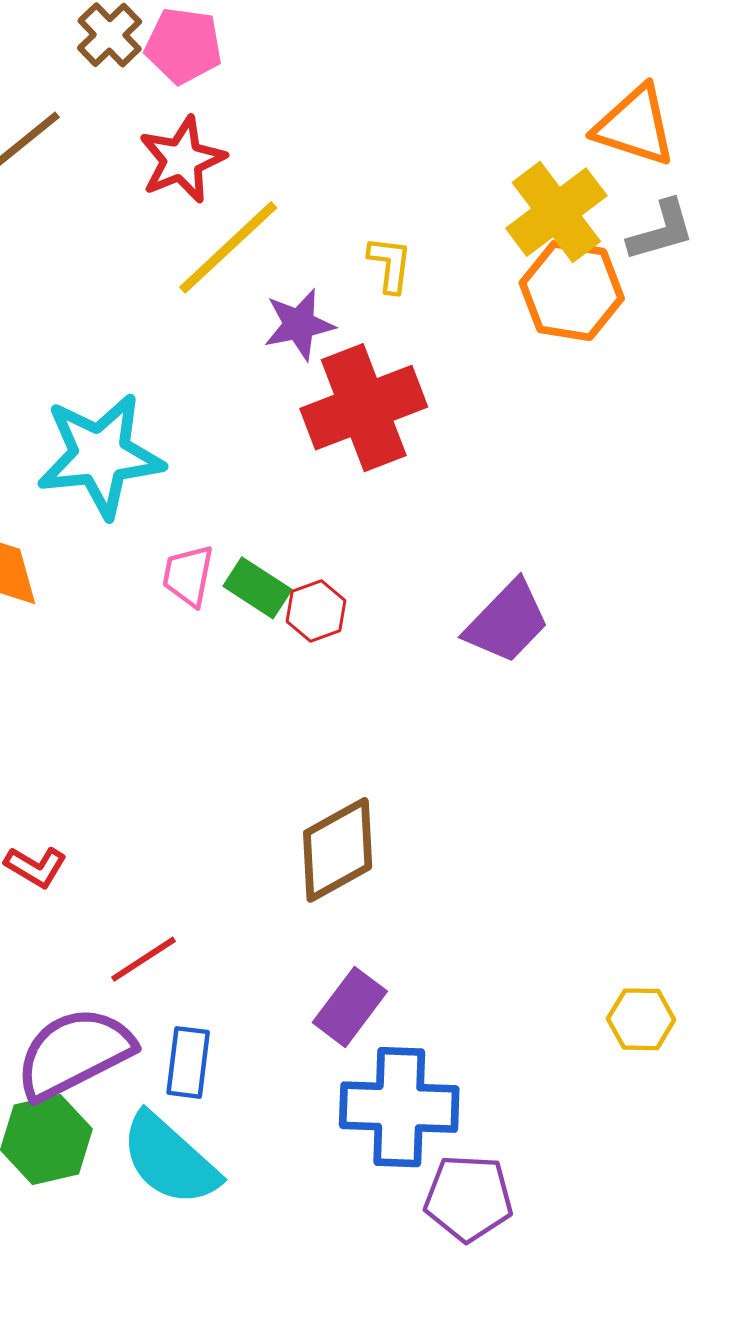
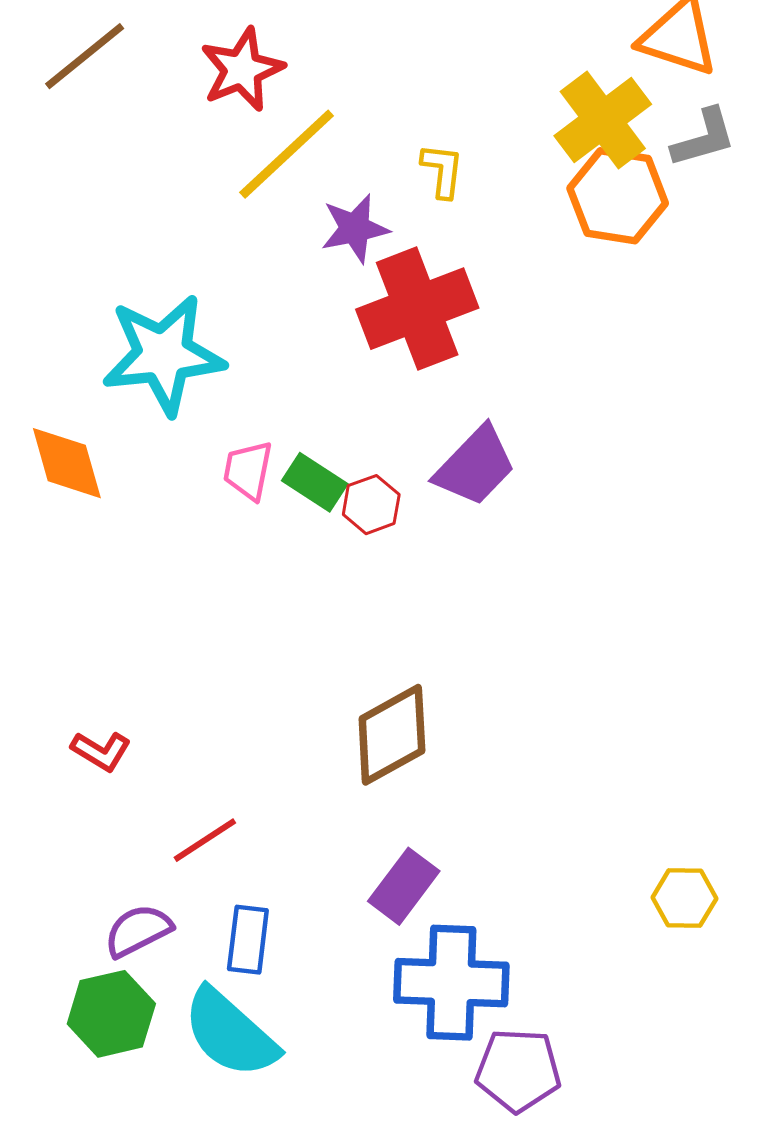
purple trapezoid: (507, 622) -> (475, 466), moved
purple semicircle: (74, 1053) -> (138, 931), size x0.6

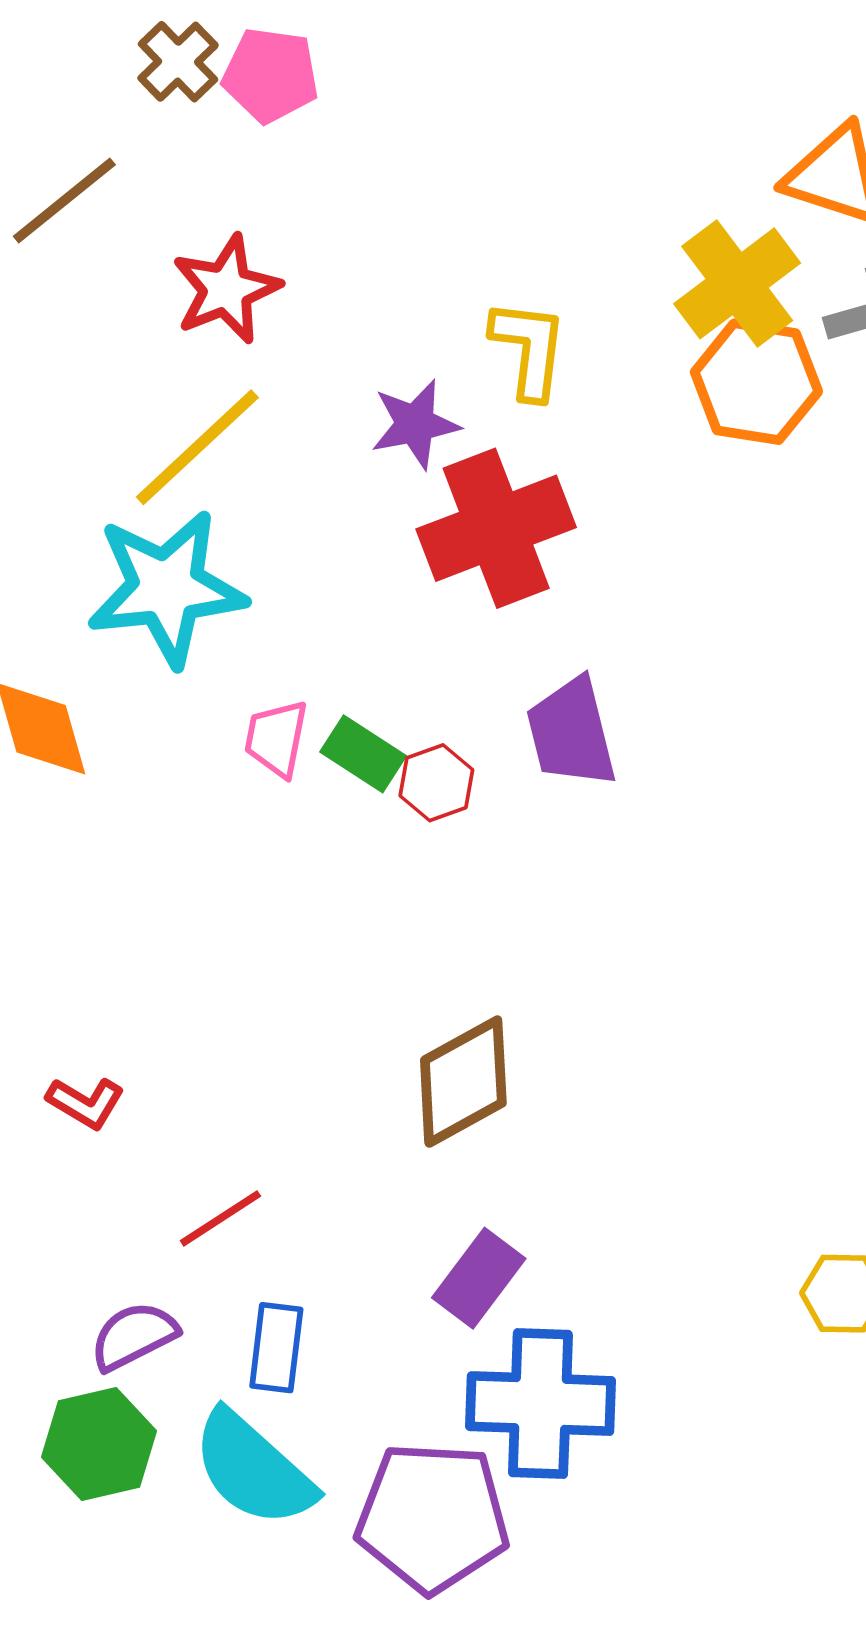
red star: (242, 70) -> (226, 289), moved
yellow line: (287, 154) -> (197, 447), moved
yellow L-shape: (442, 171) -> (529, 349), size x1.4
purple trapezoid: (475, 466) -> (571, 733), turned 122
purple pentagon: (518, 1070) -> (433, 1517), moved, size x1.4

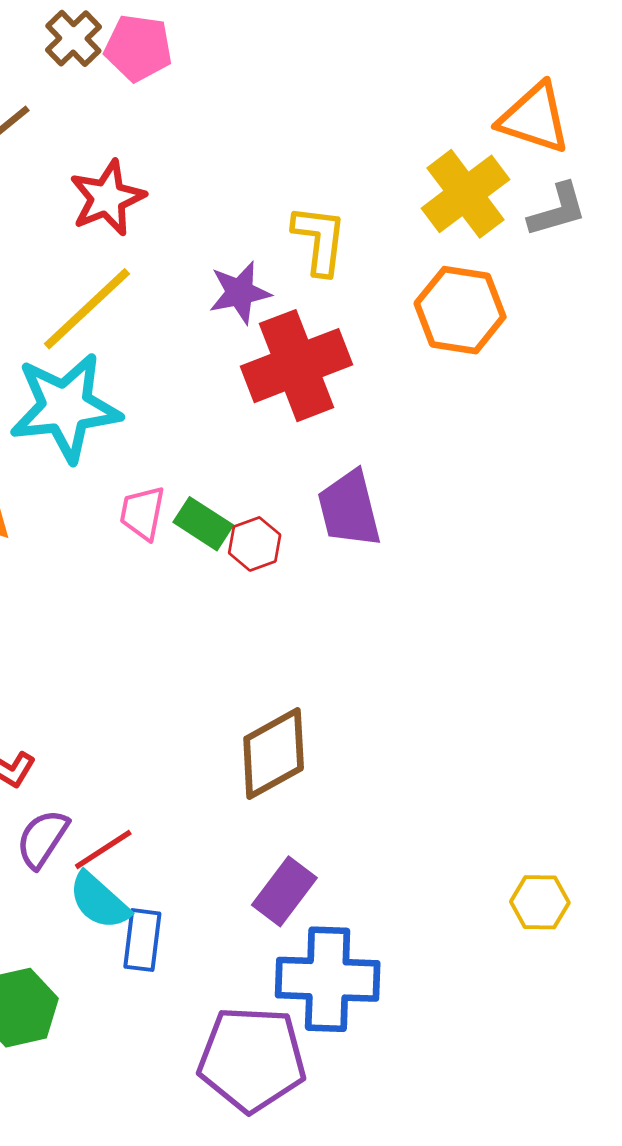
orange hexagon: (756, 382) -> (460, 310), moved
purple semicircle: (134, 1336) -> (42, 839), moved, turned -30
cyan semicircle: (253, 1469) -> (99, 901), moved, size x0.7

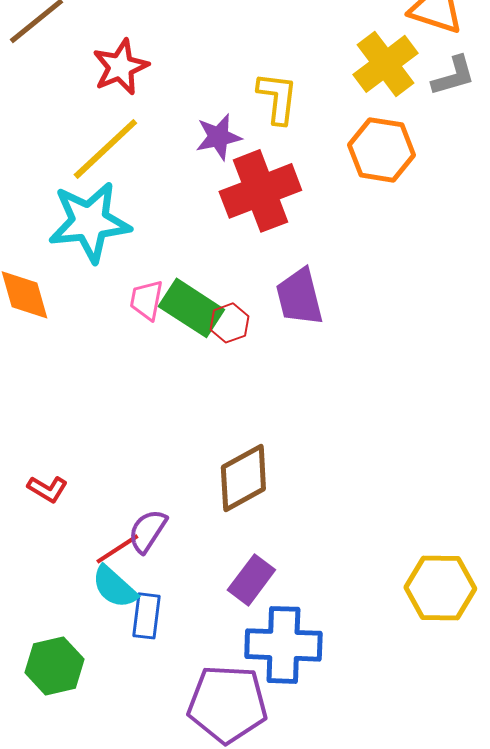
green rectangle: (203, 524) -> (191, 308), size x1.5
purple semicircle: (42, 839) -> (147, 531), moved
yellow hexagon: (540, 902) -> (440, 588), size x1.6

